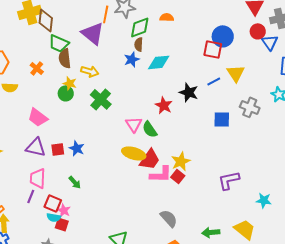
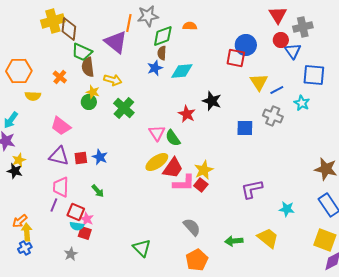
blue line: (214, 81) -> (277, 90), moved
yellow ellipse: (134, 153) -> (157, 162), turned -50

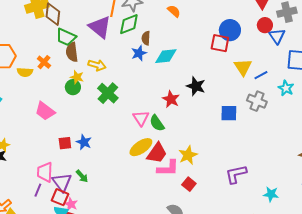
orange semicircle: (190, 26) -> (174, 11), turned 40
green diamond: (163, 36) -> (129, 24), moved
yellow semicircle: (33, 96) -> (25, 72), moved
purple triangle: (59, 156) -> (62, 182), moved, turned 40
red square: (201, 185) -> (189, 184), moved

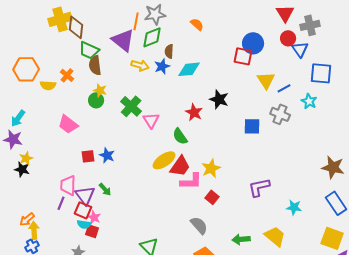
yellow arrow: (97, 65) -> (140, 65), moved
pink triangle: (141, 118) -> (151, 120), moved

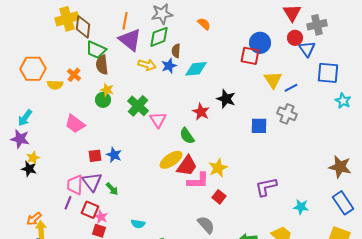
orange line: (136, 21) -> (125, 21), moved
cyan star: (309, 101) -> (343, 101), moved
purple triangle: (85, 195) -> (92, 182), moved
cyan semicircle: (84, 224) -> (138, 224), moved

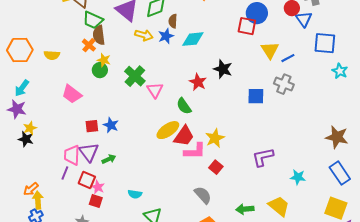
orange hexagon: (33, 69) -> (20, 50), moved
orange cross: (74, 75) -> (89, 45), moved
green arrow: (112, 189) -> (109, 159), turned -72

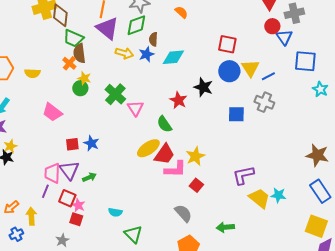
blue circle: (257, 13) -> (229, 71), moved
yellow arrow: (38, 200) -> (31, 216), moved
yellow trapezoid: (279, 206) -> (259, 198), moved

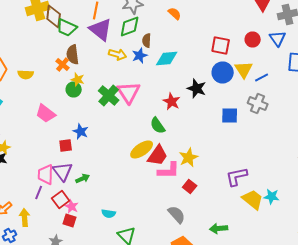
red circle: (272, 26) -> (253, 40), moved
green trapezoid: (73, 38) -> (67, 28), moved
pink triangle: (135, 108) -> (129, 92), moved, size x1.4
blue star: (91, 143) -> (81, 132), moved
red square: (67, 198) -> (61, 200), turned 30

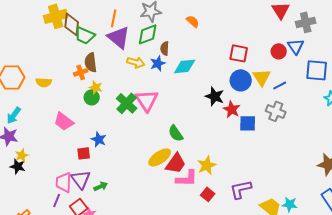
red circle: (253, 40) -> (279, 51), moved
orange cross: (63, 64) -> (81, 72), turned 32
red star: (172, 102) -> (232, 109), moved
purple L-shape: (237, 176) -> (241, 189), moved

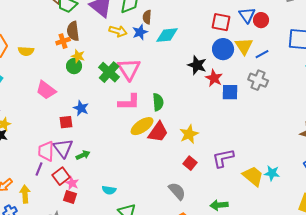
blue triangle: (296, 46) -> (247, 15), moved
green semicircle: (176, 133) -> (158, 102), turned -150
pink L-shape: (187, 178) -> (129, 102), moved

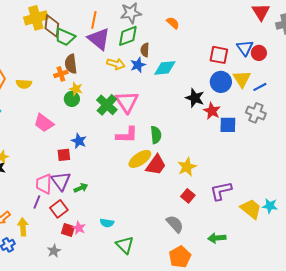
pink star: (72, 183) -> (79, 228), moved

